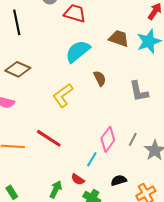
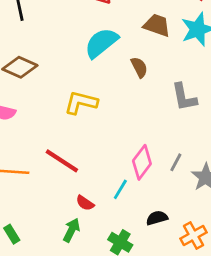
brown semicircle: (100, 78) -> (139, 67), moved
yellow L-shape: (63, 95) -> (81, 103), turned 50
red semicircle: (78, 179) -> (85, 203), moved

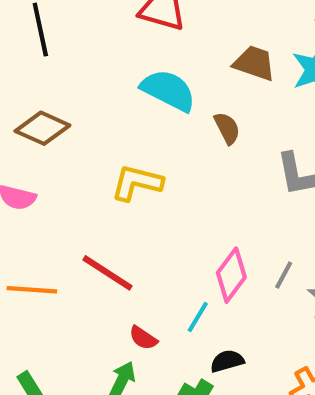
cyan semicircle: (101, 43) -> (168, 90), turned 66
black semicircle: (157, 218) -> (227, 361), moved

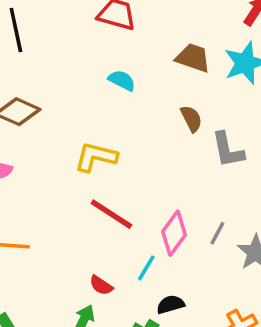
cyan semicircle: (168, 90) -> (122, 80), size x0.6
brown semicircle: (227, 128) -> (191, 119), moved
red line: (107, 273) -> (111, 214), moved

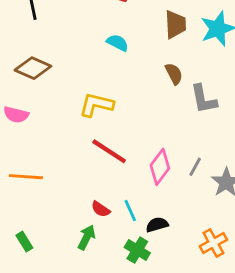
brown trapezoid: (193, 58) -> (175, 24), turned 68
cyan line: (146, 268) -> (130, 211), moved, turned -55

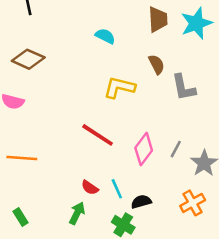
yellow L-shape: (96, 105) -> (119, 87), moved
orange cross: (213, 243) -> (193, 203), moved

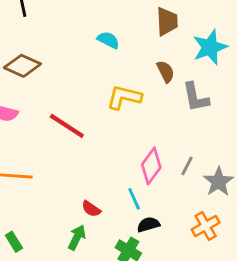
cyan star: (196, 23) -> (210, 47), moved
red line: (98, 135) -> (67, 126), moved
cyan line: (117, 189) -> (134, 199), moved

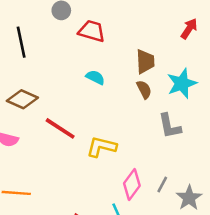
brown semicircle: (166, 72) -> (144, 90), moved
yellow L-shape: (124, 97) -> (101, 147), moved
red line: (67, 126) -> (60, 128), moved

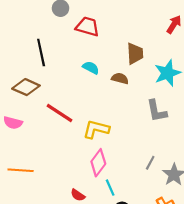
black line: (21, 42) -> (41, 53), moved
brown semicircle: (144, 90) -> (120, 78), moved, turned -49
pink diamond: (132, 184) -> (98, 163), moved

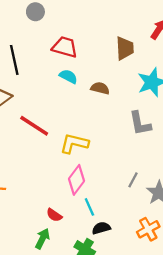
red trapezoid: (88, 27) -> (65, 47), moved
brown trapezoid: (135, 54) -> (125, 48), moved

